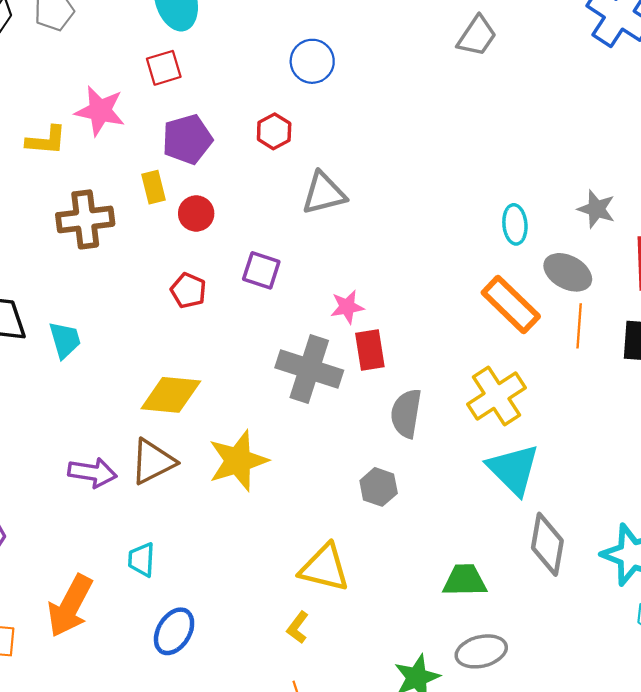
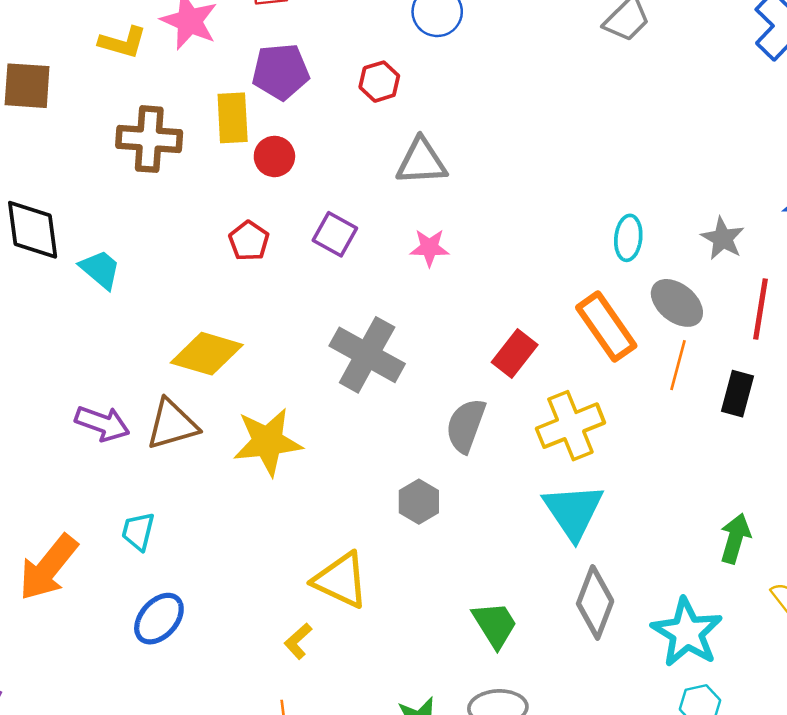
yellow rectangle: (154, 187) -> (233, 118), size x1.4
pink star: (347, 307) -> (429, 248), moved
cyan trapezoid: (65, 340) -> (100, 269), turned -45
red rectangle: (370, 350) -> (515, 353), moved, turned 36
green trapezoid: (465, 580) -> (495, 625), turned 48

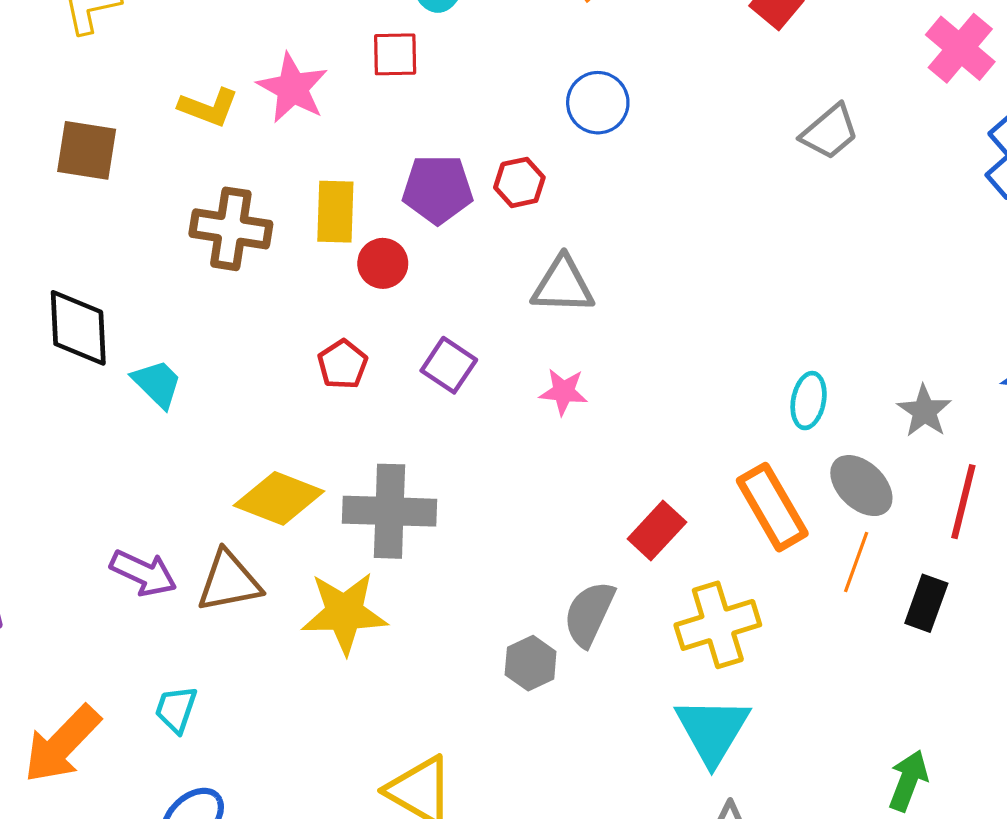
purple pentagon: (281, 72) -> (438, 189), moved
gray cross: (367, 355) -> (389, 511), moved, turned -32
gray hexagon: (419, 502) -> (531, 663), moved

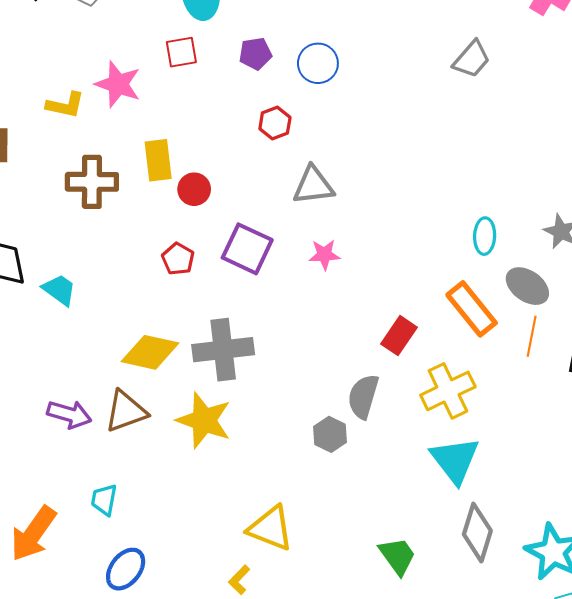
purple pentagon: (438, 189) -> (255, 54), moved, size x0.7
purple square: (449, 365) -> (247, 249), size x1.4
yellow star: (344, 613) -> (204, 420), turned 30

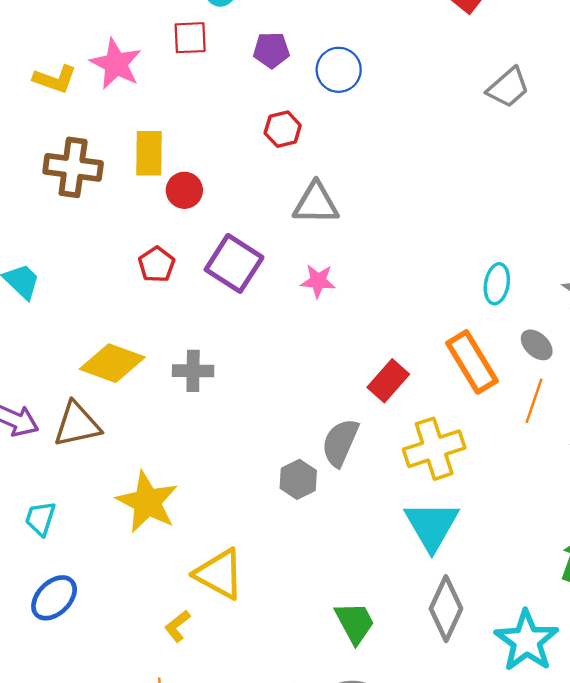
gray ellipse: (527, 286) -> (537, 345), size x0.7
gray cross: (223, 350) -> (193, 371), size x0.6
yellow star: (204, 420) -> (147, 502), moved

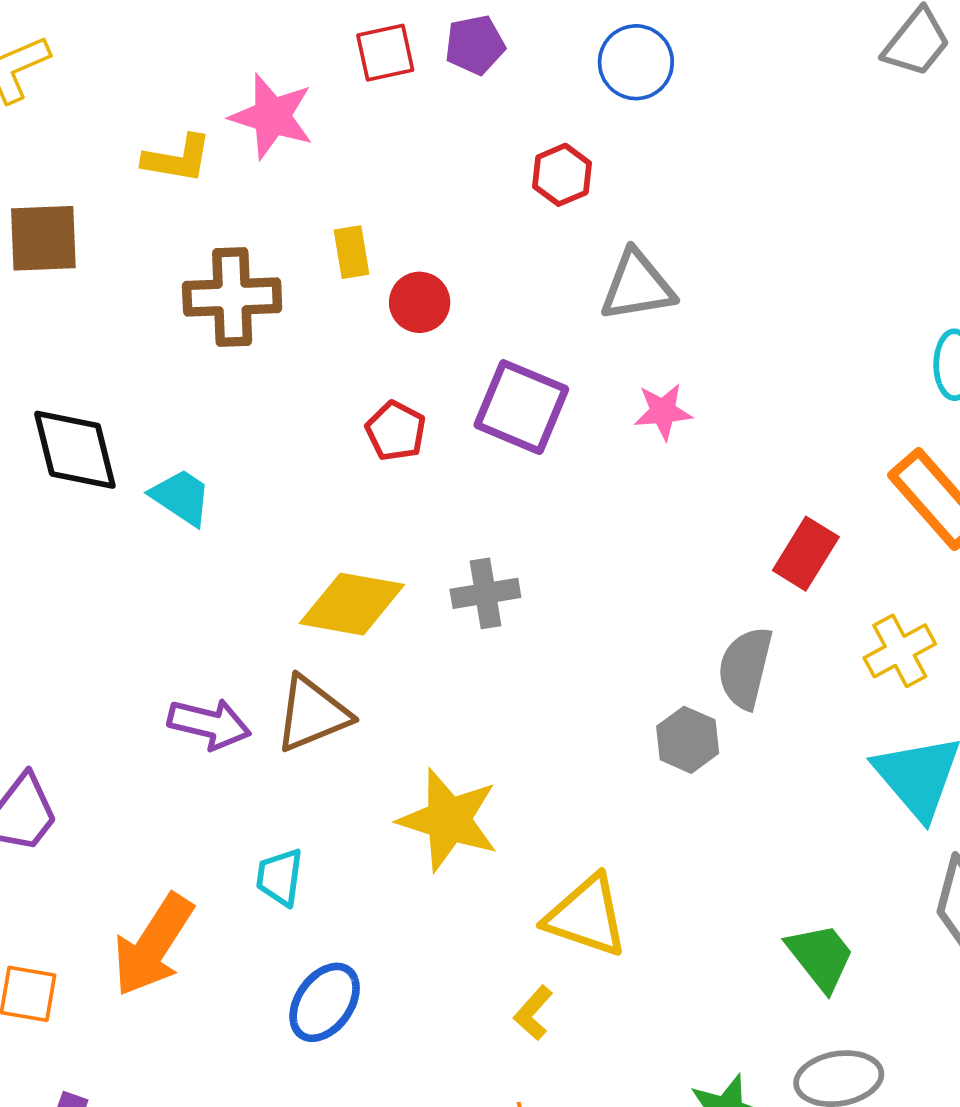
purple pentagon: (271, 50) -> (475, 45), moved
yellow rectangle: (149, 153) -> (352, 252), size x0.7
yellow cross: (434, 449) -> (900, 651), size x0.7

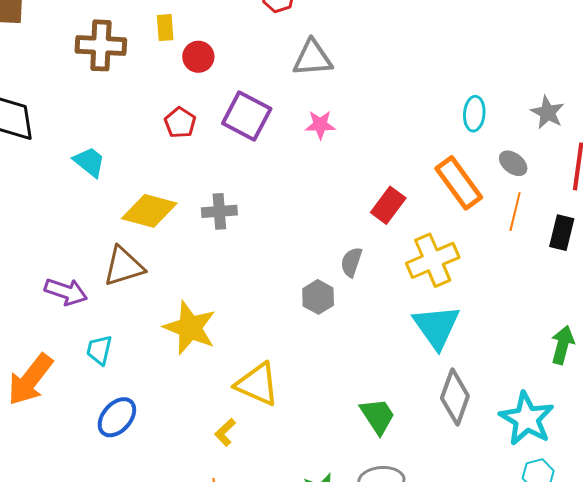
cyan trapezoid: (181, 497) -> (89, 162), moved
yellow cross: (900, 651) -> (433, 260), size x1.4
gray semicircle: (745, 668) -> (351, 262), size x0.7
purple arrow: (209, 724) -> (66, 292), moved

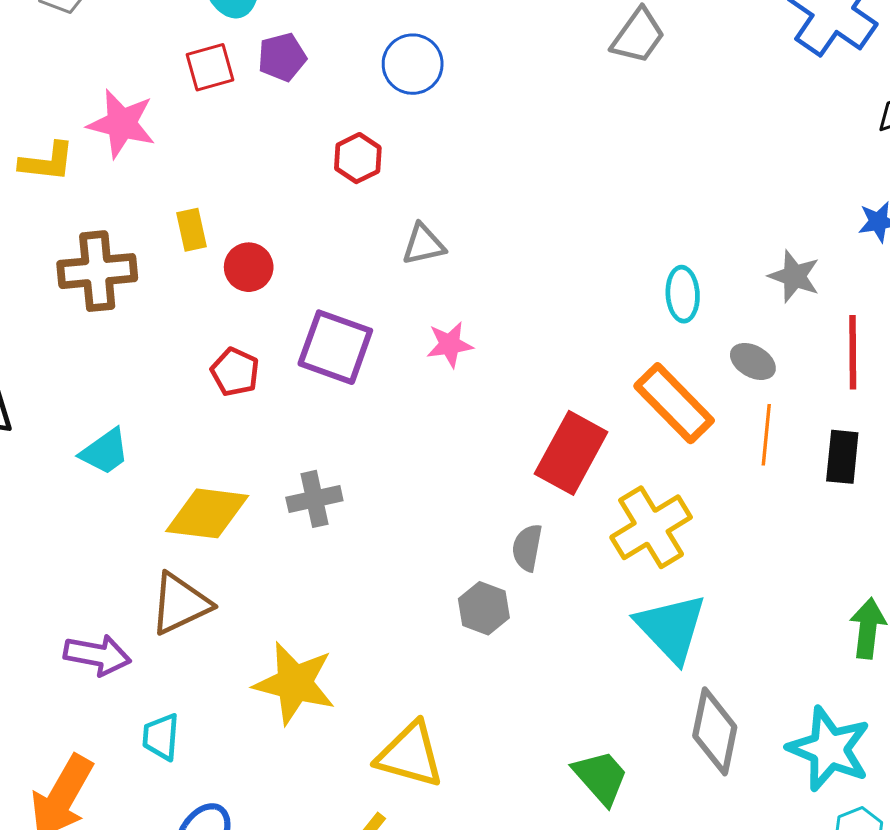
gray triangle: (313, 58) -> (423, 244), size x0.7
cyan trapezoid: (89, 162) -> (105, 452), turned 114
red rectangle: (388, 205) -> (571, 453), size x1.4

